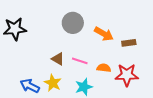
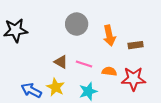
orange arrow: (104, 34) -> (109, 36), turned 48

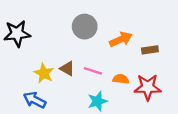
orange arrow: (109, 36) -> (121, 39), turned -102
yellow star: (56, 87) -> (44, 73), moved

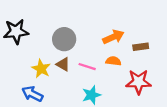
gray circle: (85, 27) -> (64, 39), moved
orange semicircle: (121, 79) -> (113, 61), moved

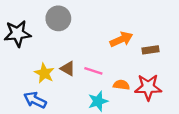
gray circle: (64, 39) -> (58, 18), moved
orange semicircle: (113, 61) -> (121, 85), moved

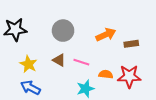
gray circle: (58, 18) -> (63, 31), moved
yellow star: (44, 73) -> (28, 64), moved

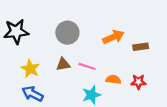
brown triangle: (59, 60) -> (63, 64), turned -40
red star: (129, 76) -> (138, 82), size x0.6

